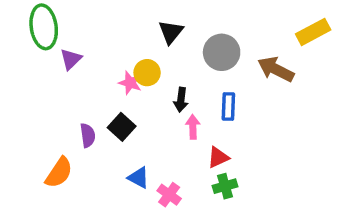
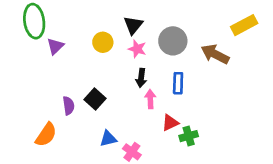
yellow circle: (147, 73) -> (103, 42), moved
pink star: (130, 83) -> (137, 49), moved
blue triangle: (139, 178) -> (108, 139), turned -42
green cross: (225, 186) -> (189, 136), moved

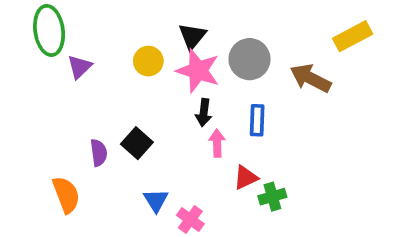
pink star: (137, 49) -> (198, 71), size x1.6
orange semicircle: (46, 135) -> (66, 195), turned -55
blue triangle: (108, 139) -> (156, 200), turned -48

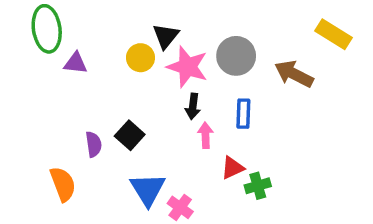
black triangle: (192, 36) -> (166, 36), moved
yellow rectangle: (353, 36) -> (334, 34), turned 60
purple triangle: (80, 67) -> (76, 63), turned 50
blue triangle: (156, 200) -> (148, 189), size x1.5

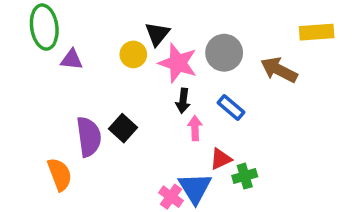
yellow rectangle: (334, 34) -> (317, 32), turned -36
blue rectangle: (243, 114) -> (231, 108), turned -52
purple semicircle: (94, 144) -> (89, 137), size x1.6
blue triangle: (148, 189) -> (195, 188), moved

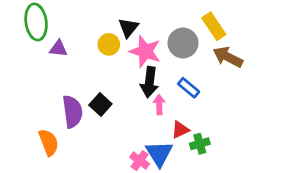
yellow rectangle: (317, 32) -> (214, 26), moved, turned 60
black arrow: (183, 101) -> (149, 82), size x1.5

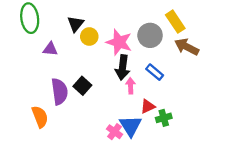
black triangle: (128, 28) -> (76, 24), moved
purple triangle: (58, 49) -> (50, 49), moved

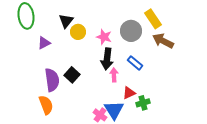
pink star: (119, 42) -> (104, 37), size x0.7
purple triangle: (50, 49) -> (44, 43), turned -32
orange semicircle: (40, 117) -> (46, 105), moved

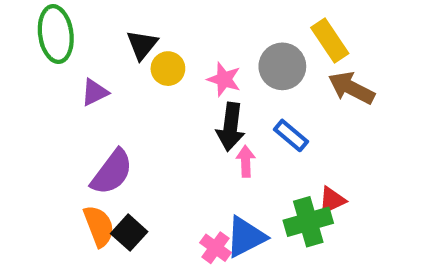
black square: (72, 75) -> (129, 233), moved
purple semicircle: (52, 80) -> (112, 172), turned 45
red triangle: (129, 93) -> (332, 200), moved
green cross: (143, 103) -> (308, 222), size x1.5
blue triangle: (114, 110) -> (246, 237), turned 35

